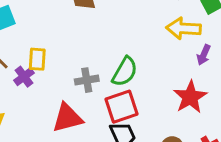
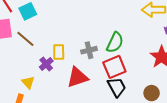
yellow rectangle: (37, 59) -> (59, 52), moved
purple cross: (24, 77) -> (46, 64), moved

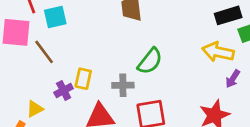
green semicircle: (115, 43) -> (150, 61), moved
yellow triangle: (28, 82) -> (35, 109), turned 32

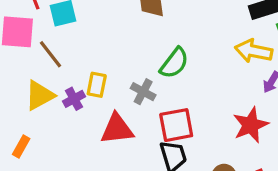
gray cross: (123, 85) -> (143, 92), turned 30
yellow triangle: (35, 109) -> (40, 95), moved, size x1.5

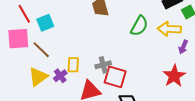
green semicircle: (174, 63) -> (139, 26), moved
gray cross: (143, 92) -> (103, 65), turned -35
red square: (176, 125) -> (115, 77), moved, turned 35

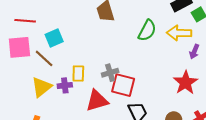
red line: (24, 14) -> (25, 21), turned -54
cyan square: (45, 23) -> (54, 38), moved
purple cross: (60, 76) -> (65, 85), turned 32

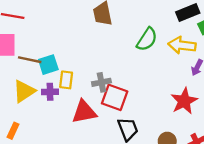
cyan square: (54, 38) -> (48, 65), moved
brown line: (44, 58) -> (30, 60), turned -36

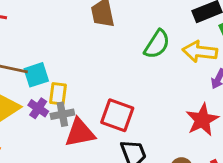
gray cross: (101, 82) -> (62, 114), moved
purple cross: (50, 92) -> (38, 108), turned 35

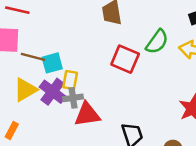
purple cross: (38, 108) -> (53, 92), size x1.5
red square: (117, 115) -> (125, 59), moved

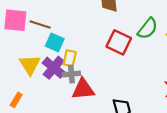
brown line: (33, 57) -> (40, 24), moved
cyan square: (52, 63) -> (55, 42), turned 36
yellow triangle: (25, 90) -> (30, 65), turned -35

